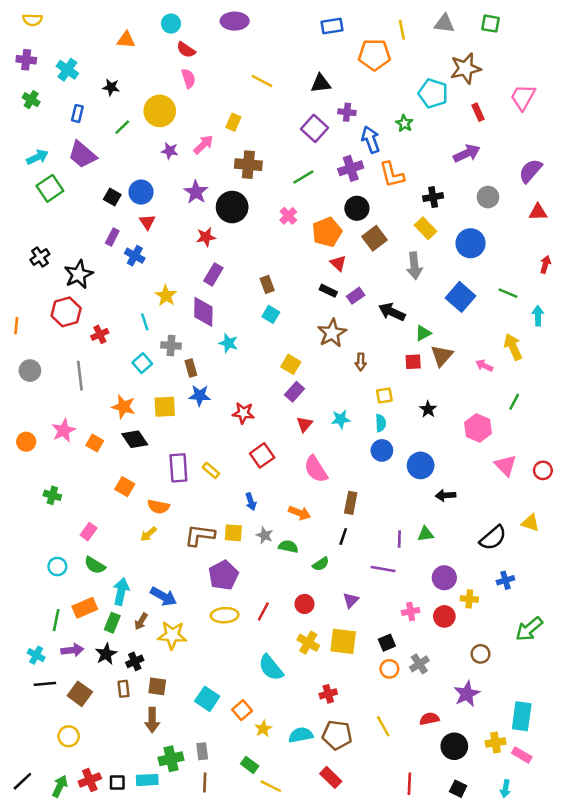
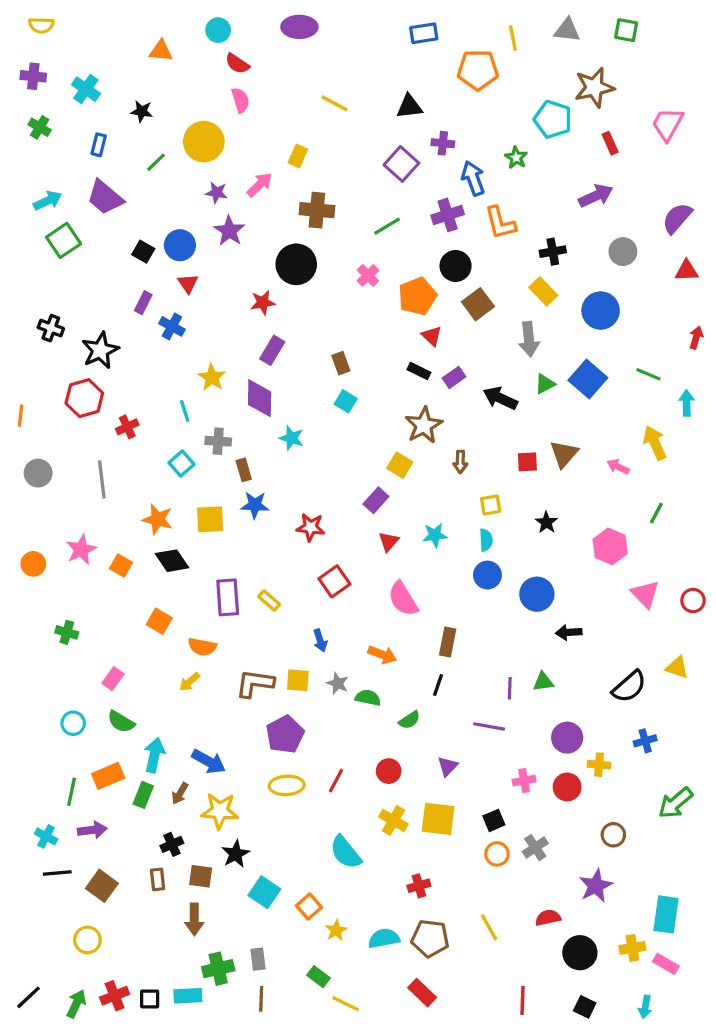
purple star: (196, 192) -> (229, 231), moved
black cross: (40, 257) -> (51, 328), turned -36
green triangle: (423, 333) -> (545, 384), moved
yellow square: (291, 364) -> (400, 465), moved
black star: (106, 654) -> (236, 854), moved

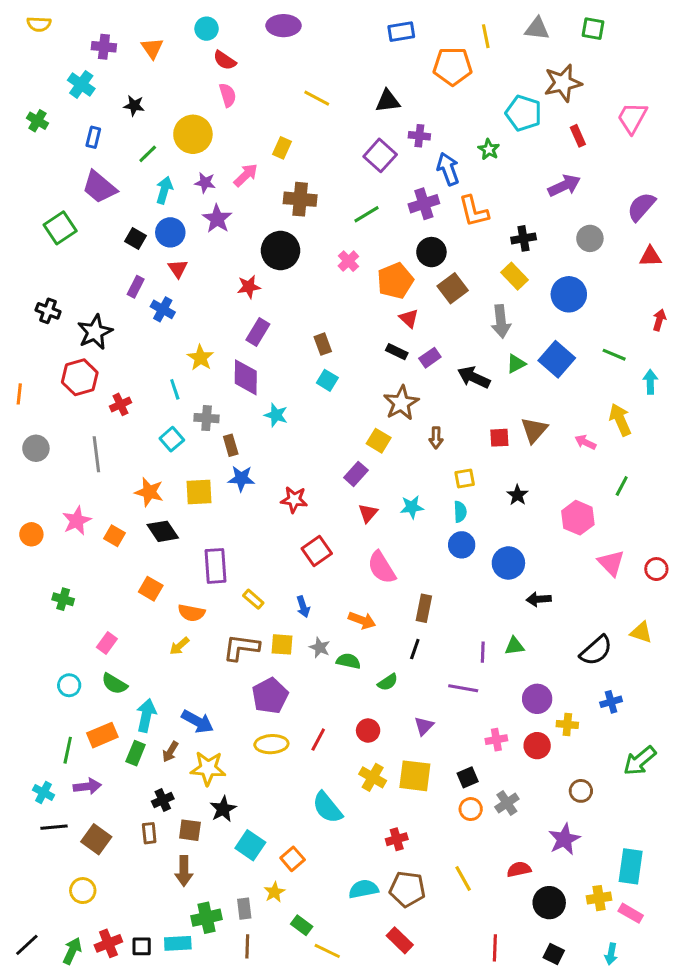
orange triangle: (161, 51) -> (152, 48), turned 50
purple cross: (33, 76) -> (104, 47), moved
cyan arrow: (48, 201) -> (164, 190), moved, turned -48
yellow rectangle: (269, 601) -> (253, 599), moved
yellow star: (336, 930) -> (274, 892), moved

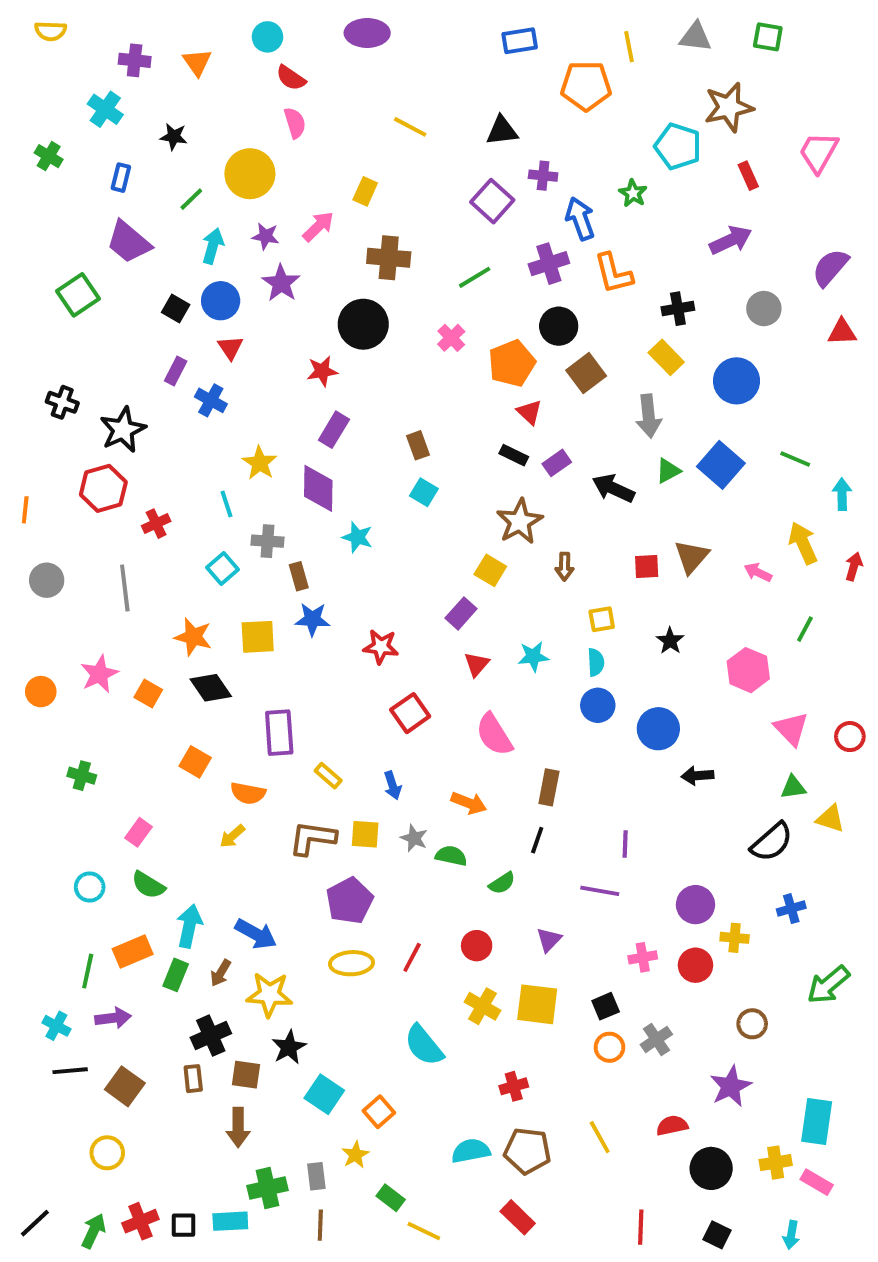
red arrow: (659, 320) -> (854, 567), moved
green triangle: (514, 646) -> (793, 787), moved
black cross: (163, 800) -> (211, 1036), size x1.4

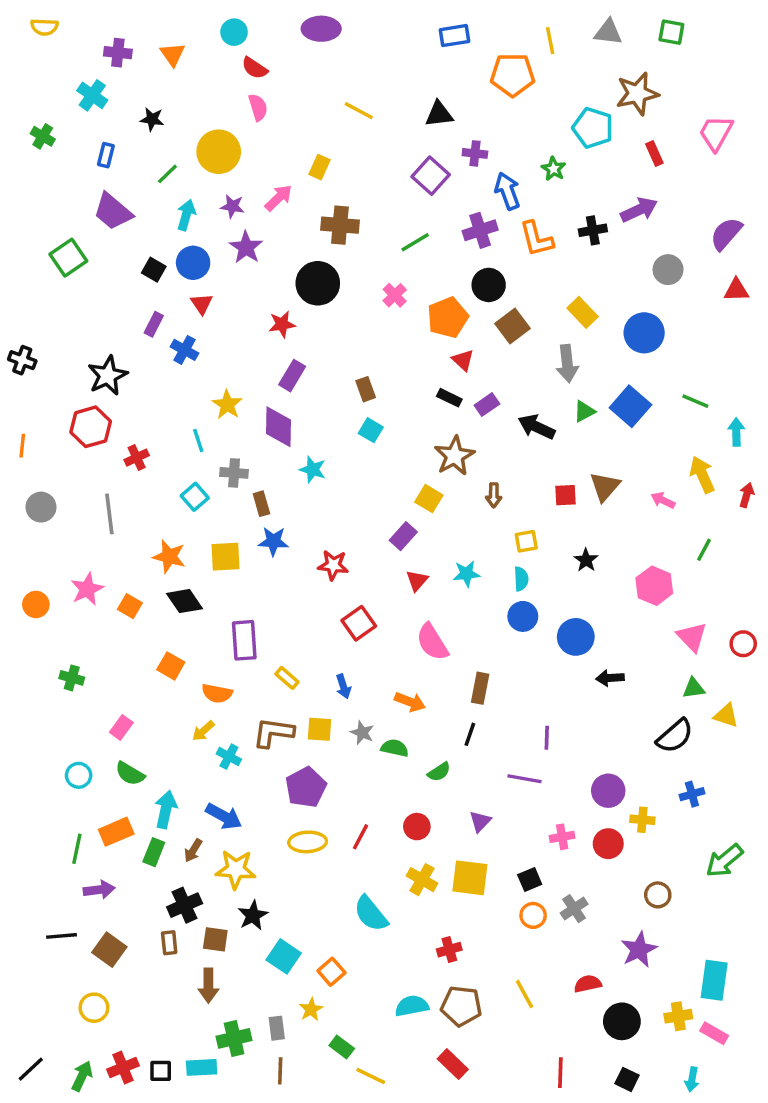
black cross: (678, 309) -> (593, 230), moved
black cross: (62, 402) -> (22, 360), moved
cyan cross: (56, 1026) -> (229, 757), moved

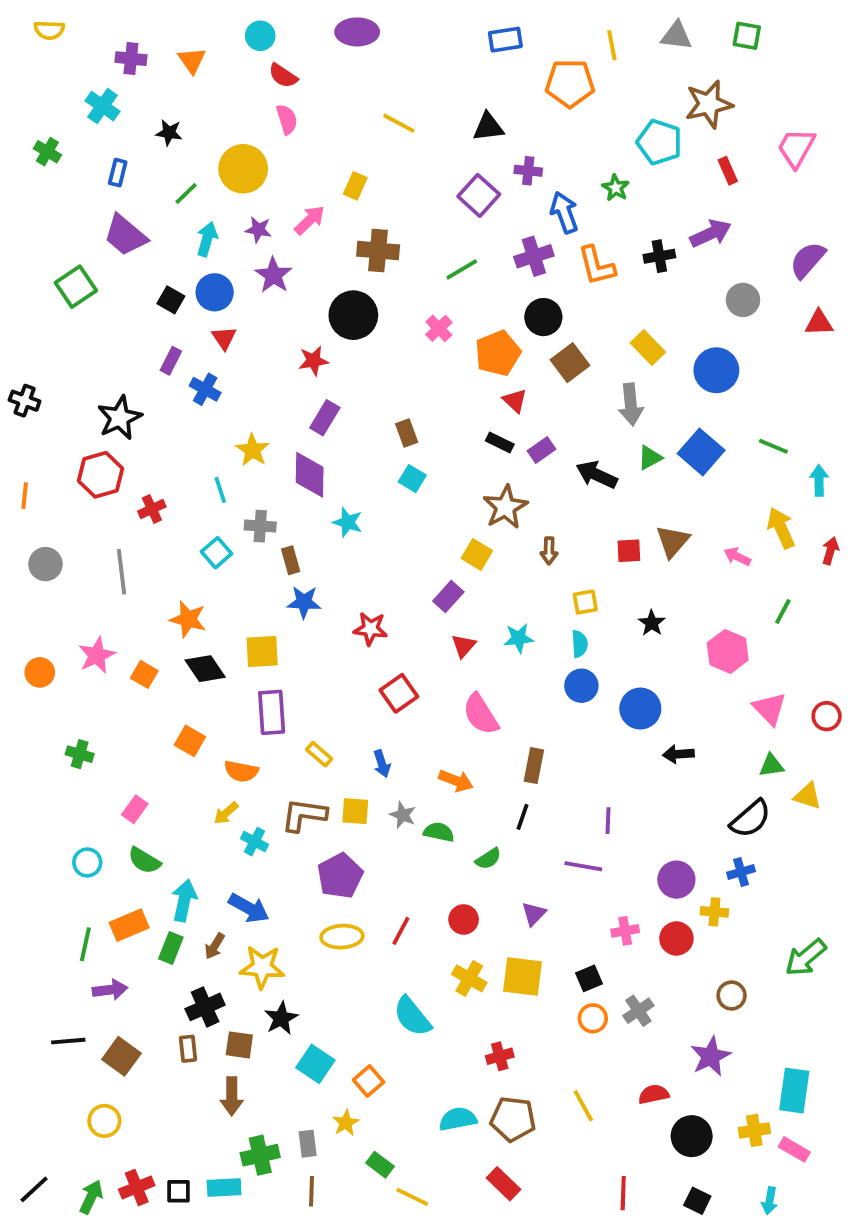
yellow square: (226, 557) -> (262, 652), moved
blue cross: (692, 794) -> (741, 872), moved

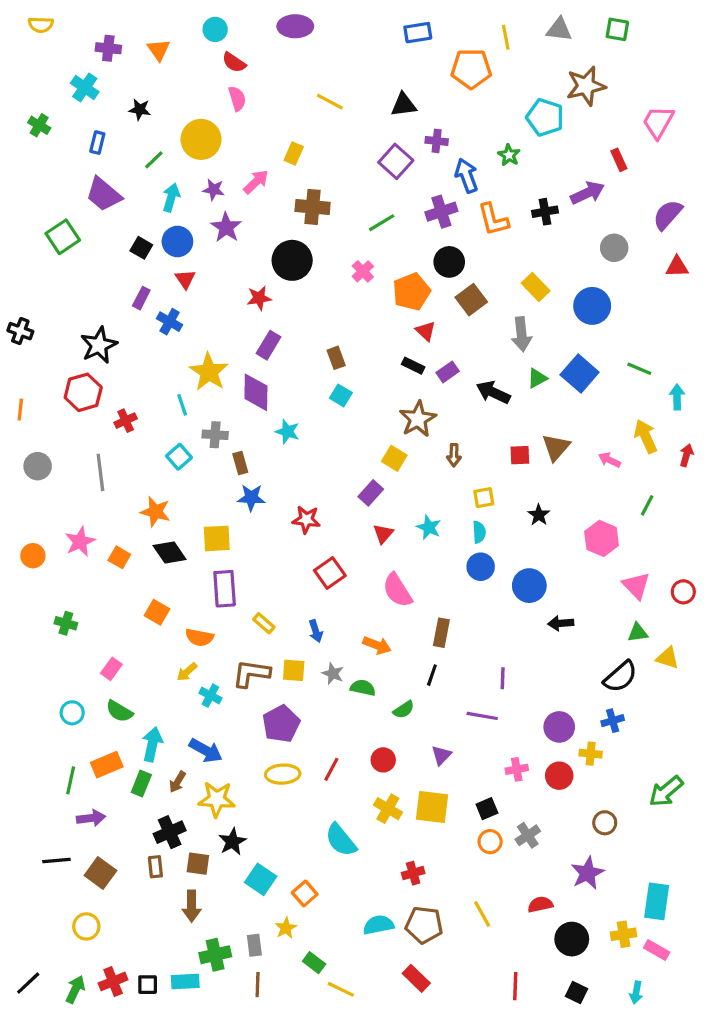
red rectangle: (728, 171) -> (619, 160), moved
yellow star: (253, 450) -> (209, 372), size x1.4
cyan star: (519, 638) -> (429, 527), turned 30

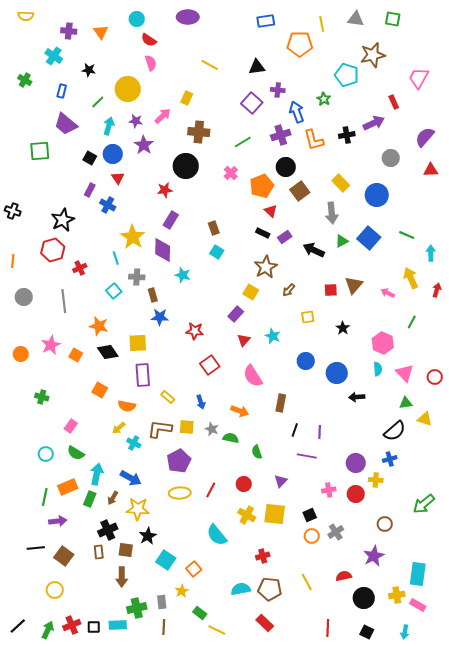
green square: (63, 237) -> (40, 151), turned 30
brown arrow: (454, 455) -> (289, 290), turned 40
cyan semicircle: (479, 532) -> (378, 369), moved
black line: (432, 675) -> (295, 430), moved
green semicircle: (404, 710) -> (257, 452), turned 104

